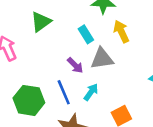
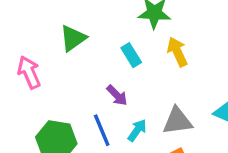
gray triangle: (102, 59) -> (177, 121), moved

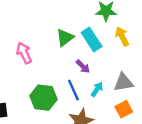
green triangle: (73, 38) -> (65, 38), moved
cyan rectangle: (131, 55) -> (92, 39), size x1.5

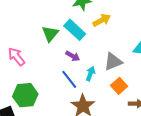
yellow arrow: (122, 36) -> (102, 20), turned 102
green hexagon: (43, 98) -> (25, 95), moved

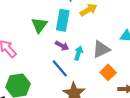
cyan rectangle: (75, 30) -> (63, 20), turned 60
cyan arrow: (90, 74) -> (78, 53), moved

